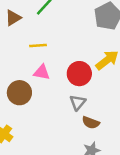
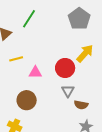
yellow line: (38, 45) -> (16, 59), moved
brown circle: (19, 93) -> (27, 100), moved

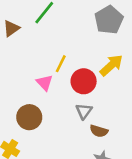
yellow line: (16, 59) -> (61, 64), moved, turned -56
pink triangle: (35, 72) -> (45, 83), turned 40

